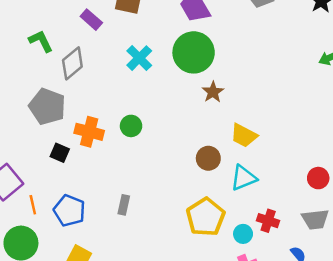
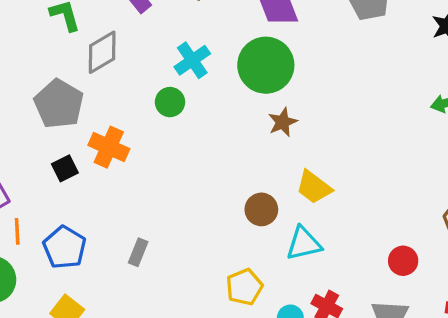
green circle: (131, 126) -> (170, 102), moved
black square: (60, 153) -> (65, 168), turned 30
yellow pentagon: (206, 217) -> (244, 287), size x0.7

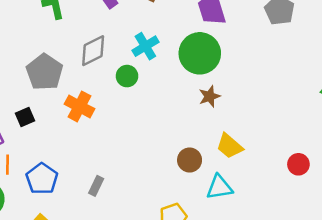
gray diamond: (102, 52) -> (93, 51), moved
black square: (65, 168) -> (25, 117), moved
red circle: (403, 261) -> (298, 164), moved

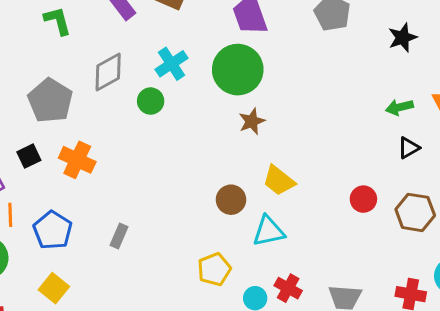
orange cross: (79, 106) -> (77, 160), moved

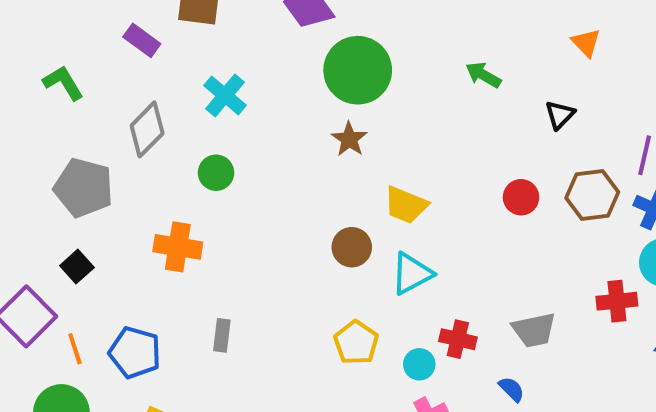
green circle: (238, 70) -> (358, 70), moved
green circle: (151, 101) -> (216, 173), moved
green arrow: (399, 107) -> (483, 75), moved, turned 60
orange cross: (77, 160) -> (178, 247), moved

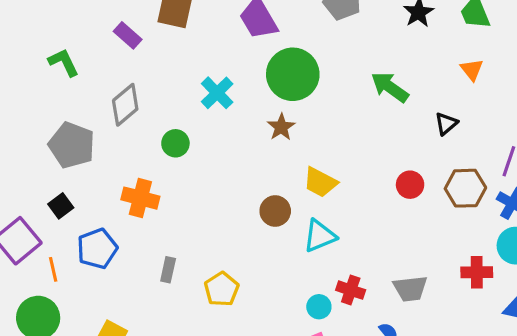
green arrow: (483, 75) -> (390, 87), size x1.4
cyan cross: (225, 95) -> (217, 93), moved
yellow pentagon: (356, 343) -> (222, 289), moved
blue pentagon: (135, 353) -> (97, 249), moved, turned 30

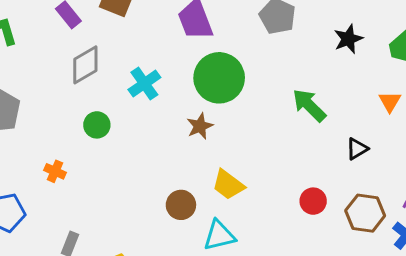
gray diamond: (125, 105) -> (85, 65), moved
orange cross: (140, 198) -> (55, 171), size x0.6

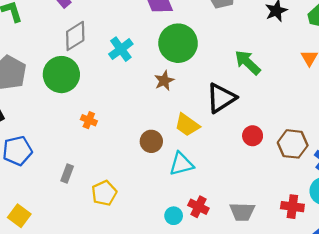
green circle: (97, 125) -> (61, 75), moved, size x1.8
black triangle: (357, 149) -> (221, 98), moved, size x1.8
orange cross: (55, 171) -> (89, 120), moved

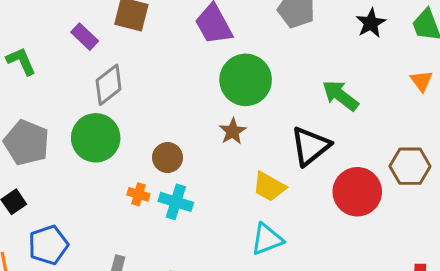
cyan cross: (121, 49) -> (176, 202), moved, turned -30
red circle: (253, 136) -> (357, 192), size x1.8
brown circle: (151, 141) -> (168, 158), moved
brown hexagon: (293, 144) -> (410, 166), moved

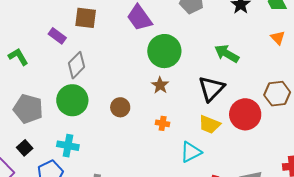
yellow trapezoid: (269, 187) -> (209, 125), moved
orange cross: (138, 194) -> (163, 123), moved
cyan cross: (176, 202) -> (68, 146), moved

